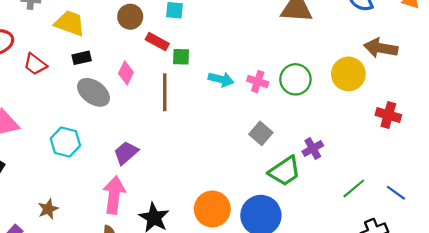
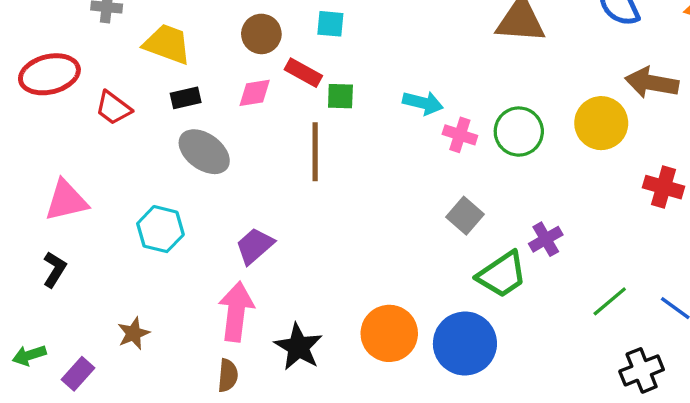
pink diamond: (126, 73) -> (255, 93), moved, turned 55
cyan arrow: (221, 79) -> (423, 103), moved

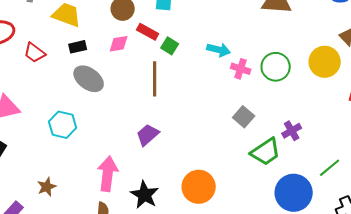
green square: (340, 96) -> (170, 46), turned 30
purple trapezoid: (255, 246) -> (148, 135), moved
blue circle: (465, 343) -> (294, 193), moved

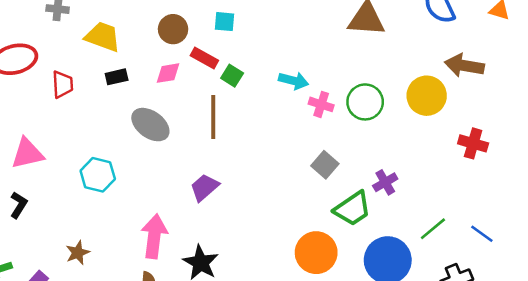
red trapezoid: (35, 53) -> (63, 84), turned -130
gray ellipse: (89, 79) -> (150, 125), moved
orange circle: (199, 187) -> (316, 253), moved

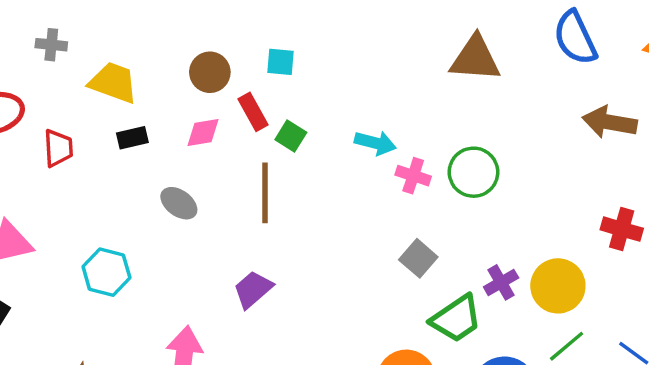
red rectangle: (204, 58) -> (253, 112), turned 32
yellow circle: (427, 96) -> (558, 286), moved
gray ellipse: (150, 125) -> (179, 203), size x0.7

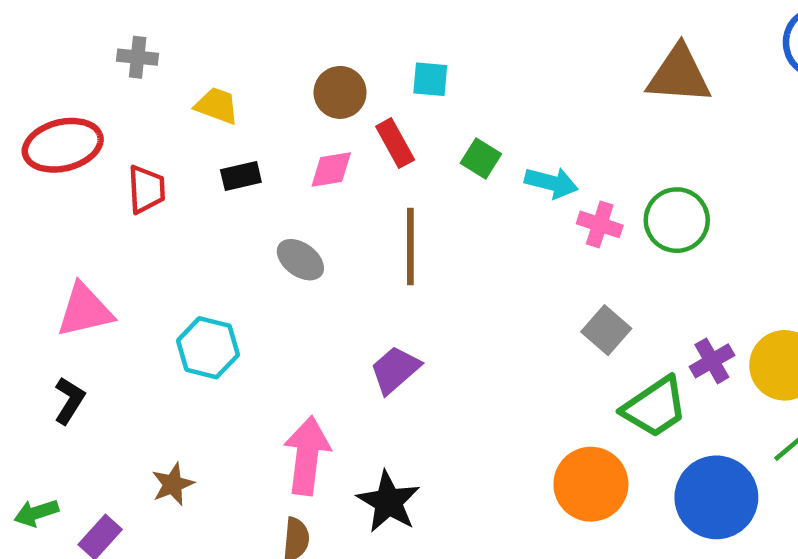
yellow trapezoid: (113, 83) -> (217, 106), size x0.7
green square: (291, 136) -> (481, 158), moved

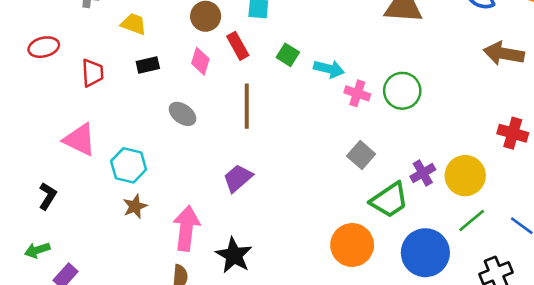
red ellipse: (63, 145) -> (44, 47), size x0.7
pink diamond: (331, 169) -> (200, 61), turned -64
pink triangle: (85, 310) -> (80, 140), moved, turned 39
brown star: (173, 484) -> (135, 206), moved
green arrow: (36, 513) -> (37, 250), moved

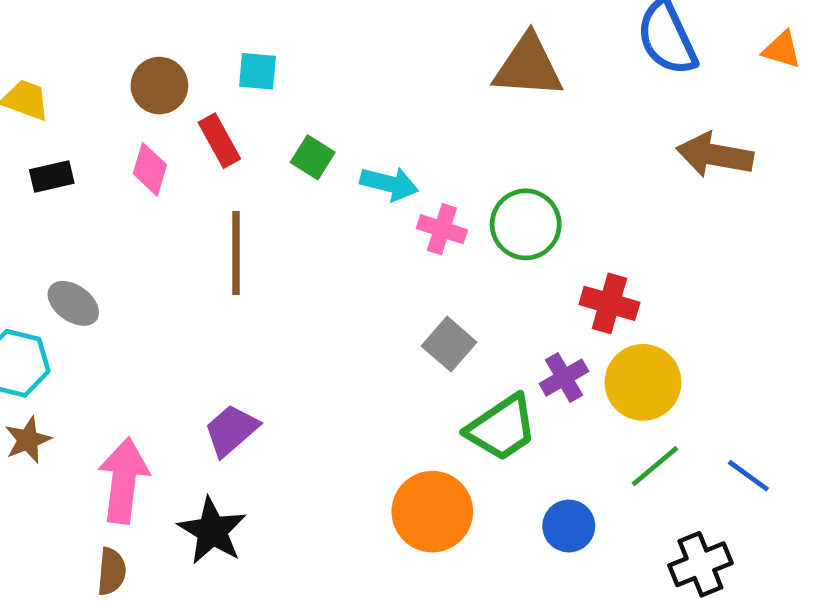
gray ellipse: (182, 114) -> (73, 303), moved
red cross: (513, 133) -> (609, 303), moved
purple trapezoid: (238, 178) -> (231, 430), moved
blue circle: (425, 253) -> (569, 526), size x0.6

